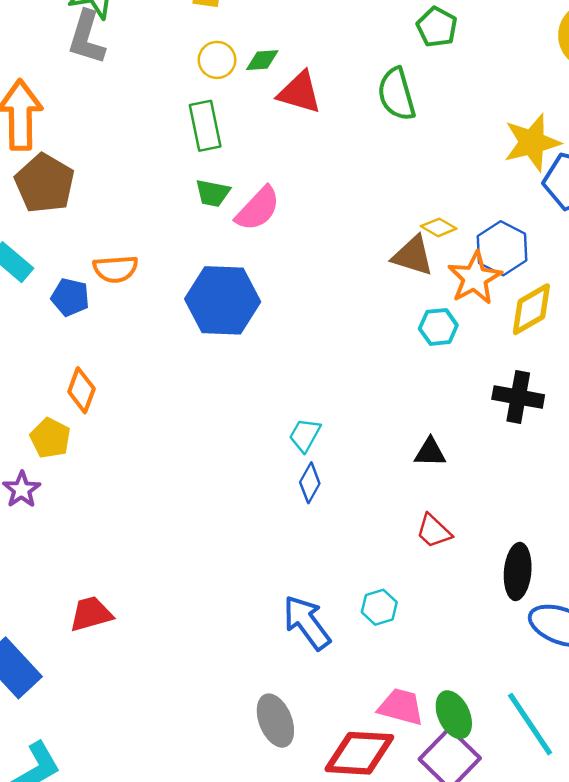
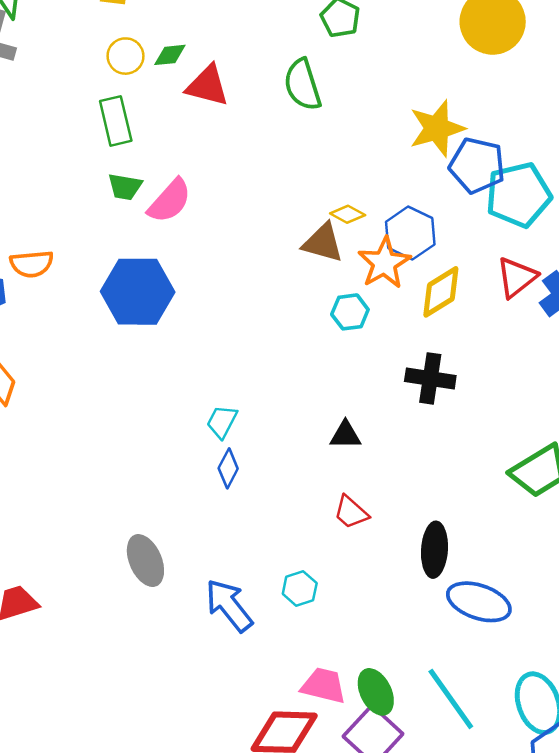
gray ellipse: (275, 721) -> (145, 561), moved

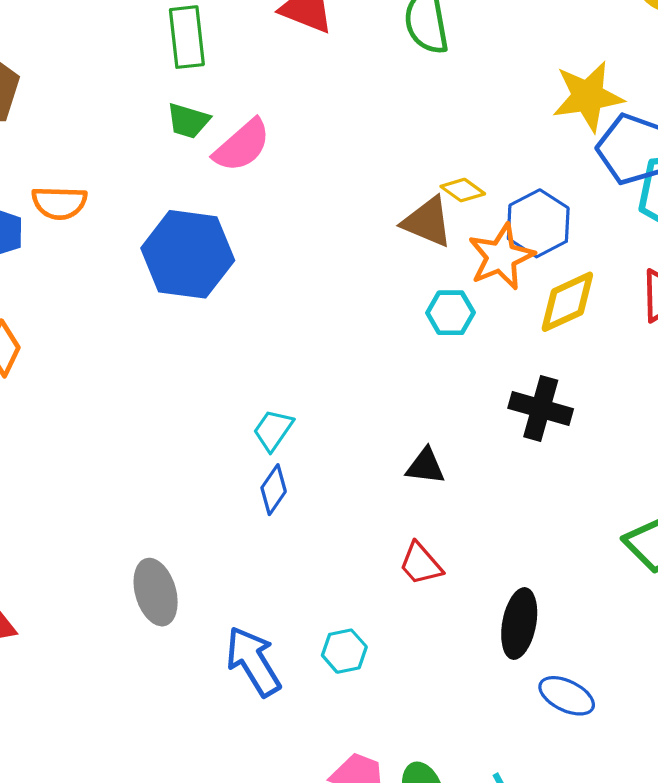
blue ellipse: (479, 602) -> (567, 696), size x0.7

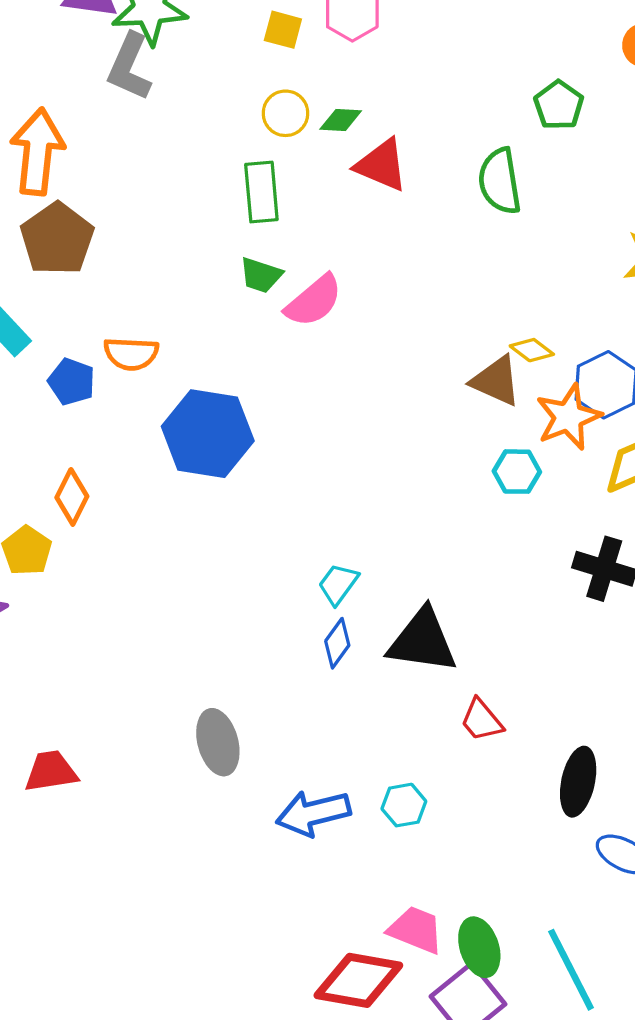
blue hexagon: (188, 254) -> (208, 434), moved
black triangle: (425, 466) -> (422, 641), moved, size x1.8
blue arrow: (253, 661) -> (313, 813), turned -74

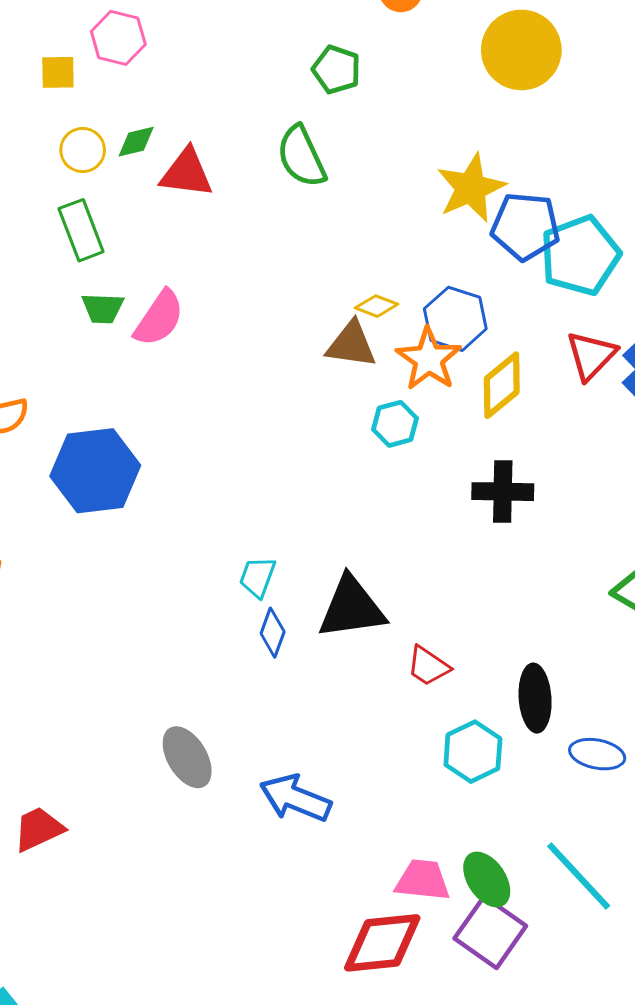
cyan hexagon: (404, 805) -> (473, 752), moved, size x1.4
blue arrow: (313, 813) -> (295, 798), turned 52

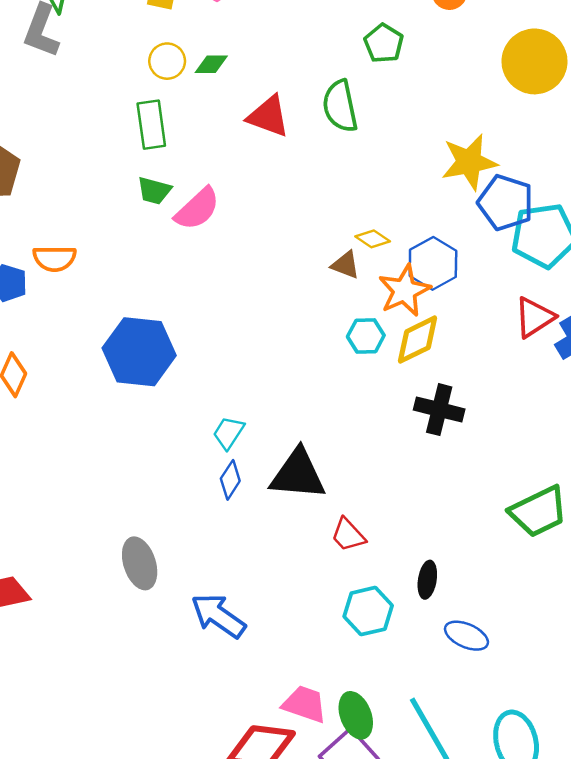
red triangle: (186, 173) -> (268, 116), moved
brown triangle: (351, 345) -> (345, 265), size x0.7
yellow diamond: (502, 385) -> (418, 340), moved
blue hexagon: (95, 471) -> (139, 352), moved
black ellipse: (535, 698) -> (427, 580), size x0.7

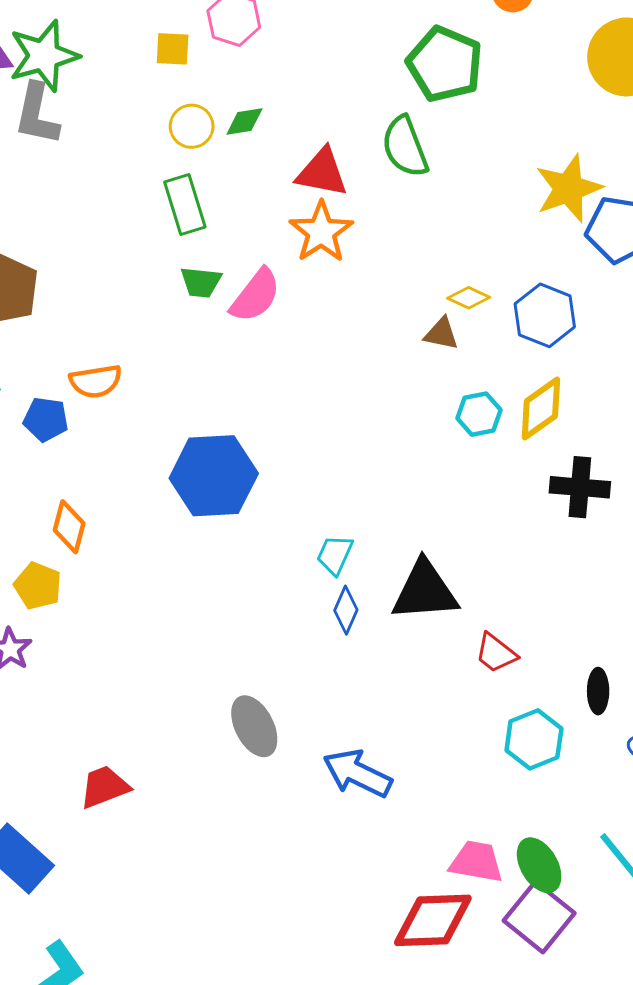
green pentagon: (384, 43) -> (445, 64), size x1.6
orange star: (404, 291) -> (321, 232), moved

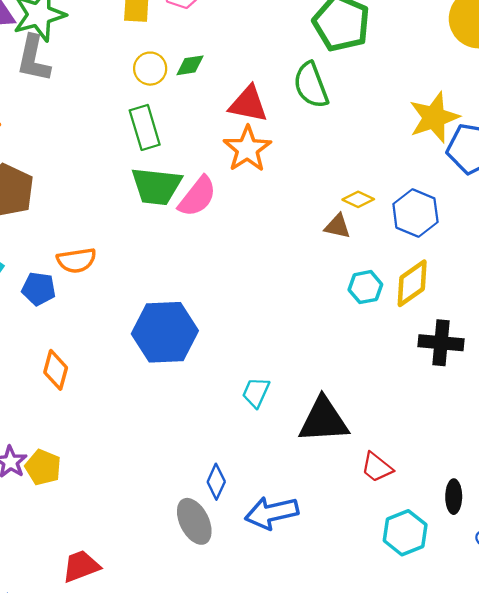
green trapezoid: (201, 282) -> (156, 186), size x1.6
yellow pentagon: (38, 586) -> (43, 467), moved
blue diamond: (346, 610) -> (216, 482), moved
blue arrow: (357, 773) -> (272, 513), moved, turned -39

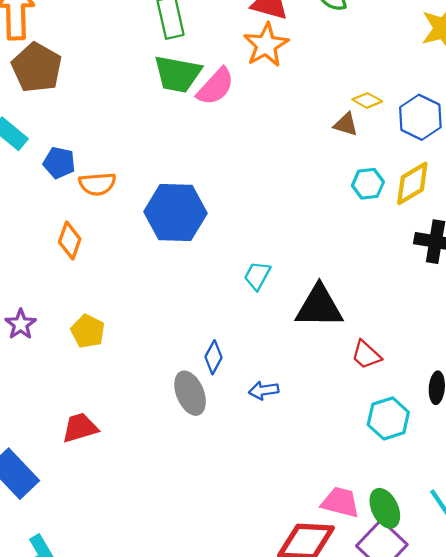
orange semicircle: (76, 260) -> (97, 184), moved
yellow pentagon: (43, 467) -> (88, 331), moved
blue arrow: (272, 513) -> (264, 390), size x0.6

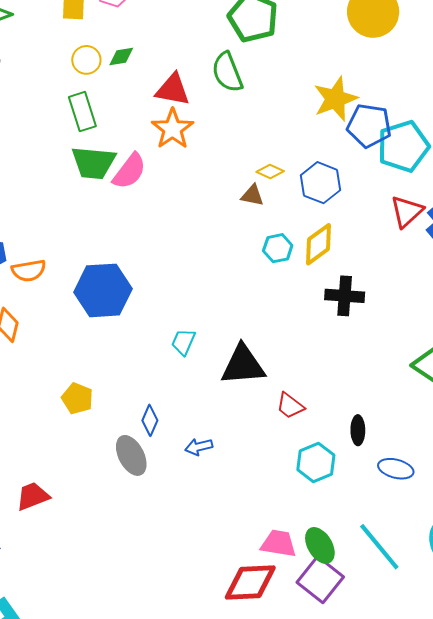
yellow pentagon: (88, 331) -> (77, 398), moved

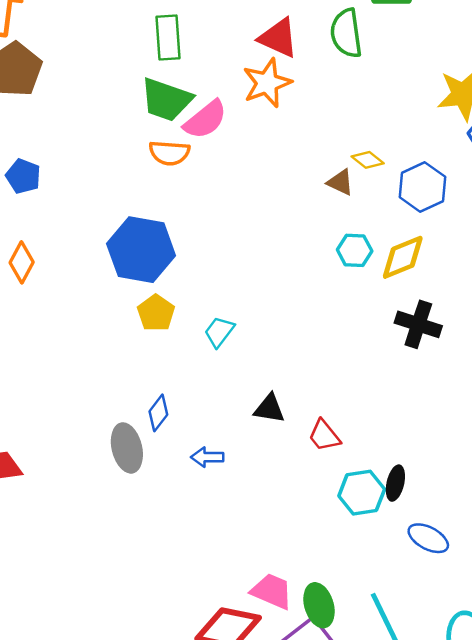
orange semicircle: (29, 271) -> (169, 153), moved
black triangle: (243, 365) -> (269, 409), moved, size x0.6
yellow pentagon: (77, 398) -> (156, 313), moved
cyan hexagon: (316, 462) -> (362, 493), moved

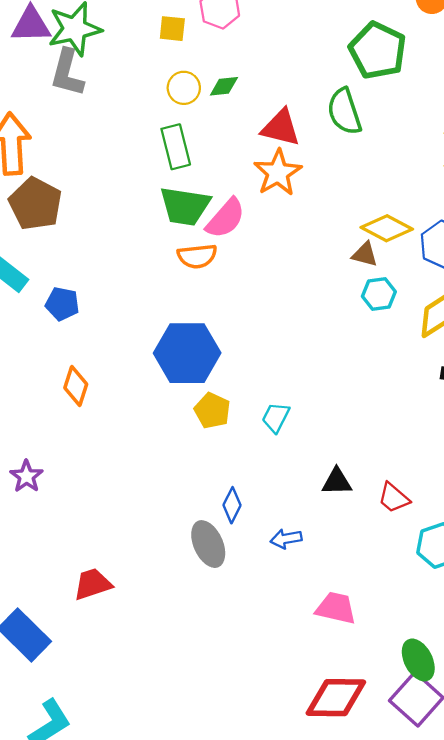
yellow diamond: (368, 160) -> (387, 228), size x1.6
cyan hexagon: (355, 250) -> (379, 294), moved
pink trapezoid: (272, 591) -> (336, 608), moved

